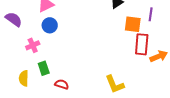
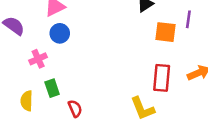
red rectangle: (142, 44) -> (162, 78), moved
red semicircle: (62, 84) -> (75, 108), turned 48

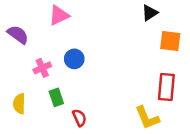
blue circle: (60, 33) -> (74, 59), moved
yellow semicircle: (27, 101) -> (19, 104), moved

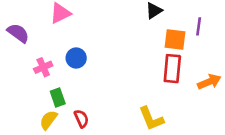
red rectangle: (166, 87) -> (172, 69), moved
yellow semicircle: (19, 104) -> (48, 120), moved, turned 36

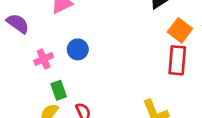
orange square: (175, 40) -> (180, 30), turned 30

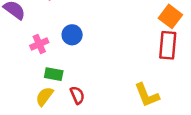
green rectangle: (59, 90) -> (54, 74), turned -60

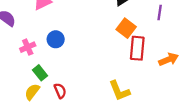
orange square: (170, 16) -> (126, 28), moved
green rectangle: (54, 74) -> (40, 73), turned 40

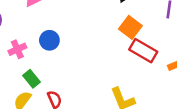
red rectangle: (137, 48) -> (143, 51), turned -65

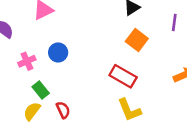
red rectangle: (143, 51) -> (123, 76), moved

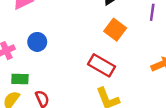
green rectangle: (41, 90) -> (20, 79), turned -49

